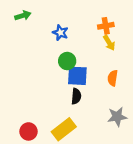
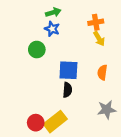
green arrow: (23, 16) -> (53, 12), moved
green circle: (67, 61) -> (37, 50), moved
red circle: (29, 131) -> (36, 123), moved

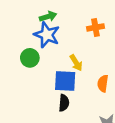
blue star: (52, 29) -> (47, 35), size x1.5
yellow arrow: (99, 39) -> (76, 63), moved

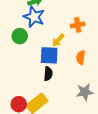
orange cross: (95, 27) -> (78, 25), moved
yellow arrow: (76, 63) -> (58, 40), turned 72

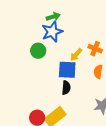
blue star: (34, 17) -> (52, 32), turned 30
orange cross: (78, 25) -> (95, 49), moved, turned 32

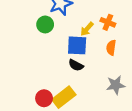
black semicircle: (66, 88) -> (76, 65), turned 112

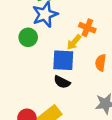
orange cross: (108, 22) -> (87, 28), moved

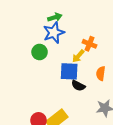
black semicircle: (62, 82) -> (78, 86), moved

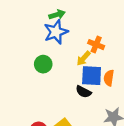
green circle: (40, 52) -> (43, 64), moved
blue square: (69, 71) -> (92, 76), moved

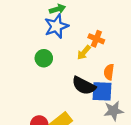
blue square: (92, 76) -> (102, 91), moved
black semicircle: (84, 92) -> (84, 86), size x1.5

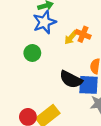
yellow arrow: (84, 53) -> (71, 38), moved

